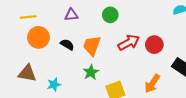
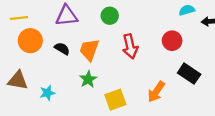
purple triangle: (71, 15) -> (67, 16), size x1.5
red arrow: (129, 43) -> (130, 46), turned 105
red circle: (154, 45) -> (172, 41), moved

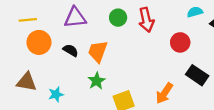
red arrow: (130, 46) -> (146, 20), moved

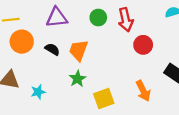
red circle: (180, 42) -> (143, 45), moved
orange arrow: (164, 93) -> (143, 91), turned -60

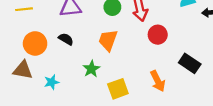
orange circle: (22, 42) -> (35, 43), moved
orange trapezoid: (79, 50) -> (108, 40), moved

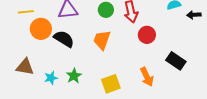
black semicircle: (66, 39) -> (64, 39), size x1.5
orange circle: (35, 43) -> (41, 29), moved
green star: (91, 69) -> (74, 76), moved

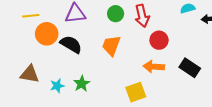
orange arrow: (147, 77) -> (154, 67), moved, turned 120
yellow square: (111, 84) -> (136, 92), moved

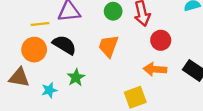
yellow line: (31, 16) -> (40, 24), moved
orange circle: (47, 34) -> (34, 50), moved
green star: (82, 84) -> (76, 77), moved

